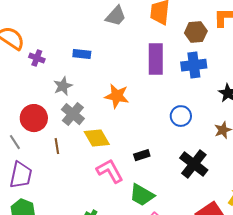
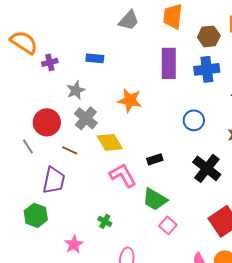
purple cross: (37, 58) -> (50, 62), turned -35
brown line: (57, 146) -> (70, 150), turned -56
purple trapezoid: (21, 175) -> (54, 180), moved

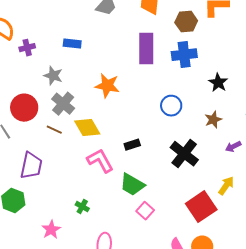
gray star: (76, 90) -> (53, 76), turned -30
brown line: (70, 150) -> (54, 130), moved

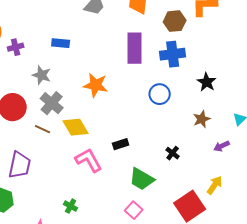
blue circle: (171, 106) -> (160, 94), moved
black cross: (184, 154) -> (173, 153), size x0.5
green trapezoid: (132, 185) -> (142, 179), moved

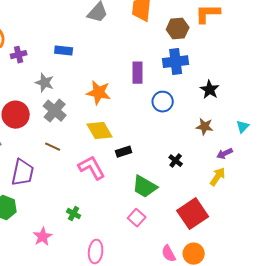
purple rectangle: (135, 48) -> (138, 73), moved, size x0.7
brown star: (202, 119) -> (205, 127), turned 30
yellow diamond: (76, 127) -> (100, 131), moved
brown line: (43, 129) -> (53, 147), moved
yellow arrow: (215, 185) -> (218, 177), moved

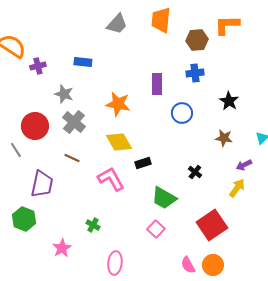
blue cross: (176, 62) -> (195, 73), size x0.7

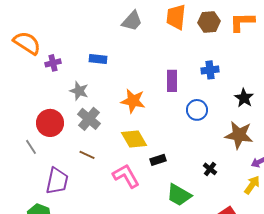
brown hexagon: (197, 40) -> (209, 22), moved
brown star: (224, 138) -> (239, 135), size x1.6

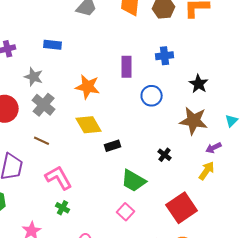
pink L-shape: (126, 176) -> (59, 178), moved

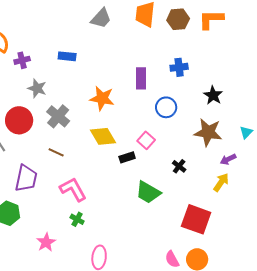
gray star: (34, 77) -> (37, 88), moved
red square: (182, 208) -> (196, 219), turned -36
pink square: (126, 212) -> (146, 140), moved

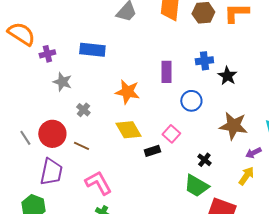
blue rectangle: (67, 56) -> (92, 50), size x1.4
black star: (213, 95) -> (227, 76), moved
gray cross: (58, 116) -> (83, 110), size x0.6
red circle: (19, 120) -> (52, 134), moved
green trapezoid: (148, 192) -> (196, 186), moved

